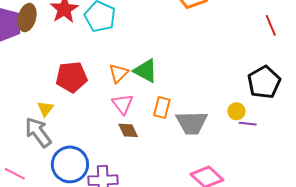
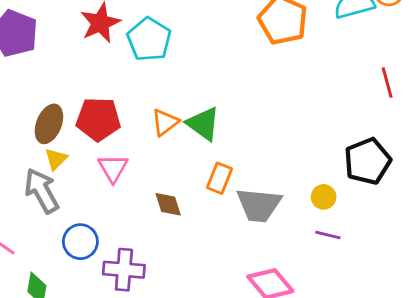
brown ellipse: (27, 18) -> (49, 124), moved
pink triangle: (123, 104) -> (113, 168), moved
purple line: (248, 124) -> (328, 235), moved
blue circle: (70, 164) -> (80, 242), size x0.7

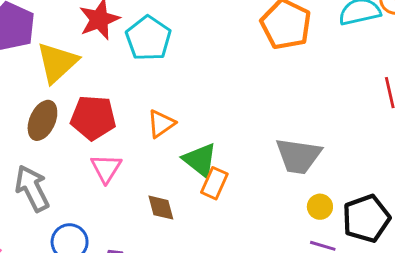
green triangle: (203, 124) -> (200, 160), moved
yellow triangle: (56, 159) -> (57, 63), moved, size x1.8
black pentagon: (368, 161) -> (366, 218), moved
gray trapezoid: (259, 205) -> (298, 156), moved

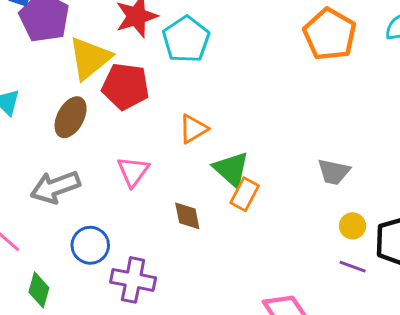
red pentagon: (93, 118) -> (125, 86), moved
gray trapezoid: (298, 156) -> (334, 172), size x0.7
gray arrow: (32, 188) -> (55, 187), turned -87

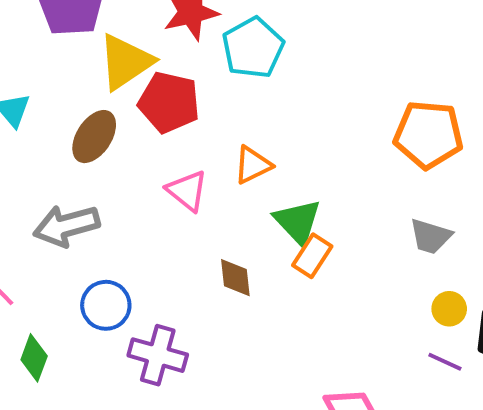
orange pentagon: (330, 34) -> (428, 135), moved, turned -30
pink triangle: (133, 171) -> (187, 191), moved, turned -32

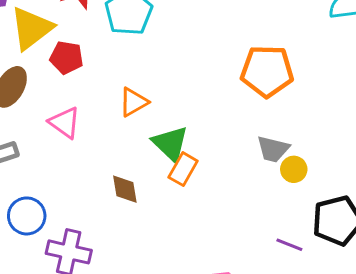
red pentagon: (169, 102) -> (67, 58), size x0.7
pink triangle: (187, 191) -> (65, 123), moved
yellow circle: (449, 309) -> (294, 169), moved

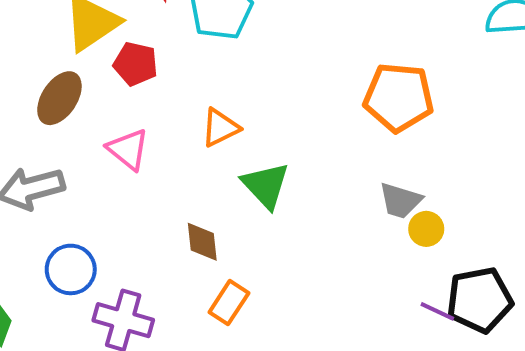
orange rectangle: (183, 169) -> (229, 303), moved
purple line: (289, 245) -> (437, 311), moved

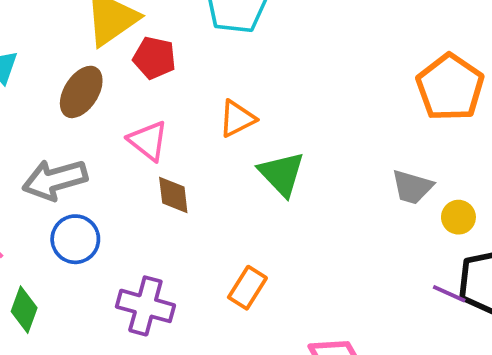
orange pentagon: (399, 97) -> (450, 87), moved, turned 30
yellow circle: (426, 229) -> (458, 217), moved
brown diamond: (202, 242) -> (173, 195), moved
blue circle: (71, 269) -> (75, 239), moved

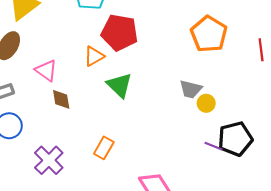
red pentagon: (154, 58) -> (119, 33), moved, size x1.6
yellow circle: (458, 217) -> (206, 103), moved
purple cross: (145, 306) -> (49, 160), turned 32

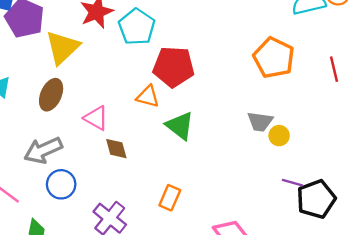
orange triangle: (94, 56) -> (148, 96), turned 50
black pentagon: (235, 139) -> (316, 199), moved

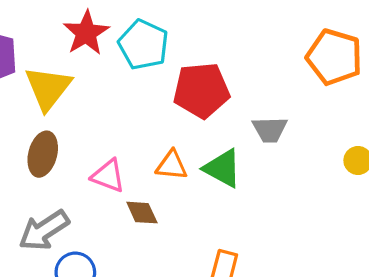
orange triangle: (148, 96) -> (172, 165), moved
gray trapezoid: (260, 122) -> (270, 130), moved

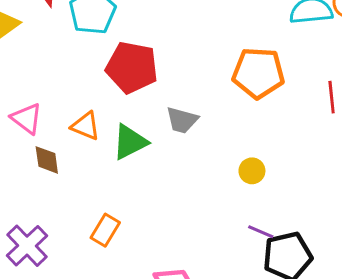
orange pentagon: (334, 57) -> (258, 73), turned -30
green triangle: (222, 168) -> (130, 142), turned 48

